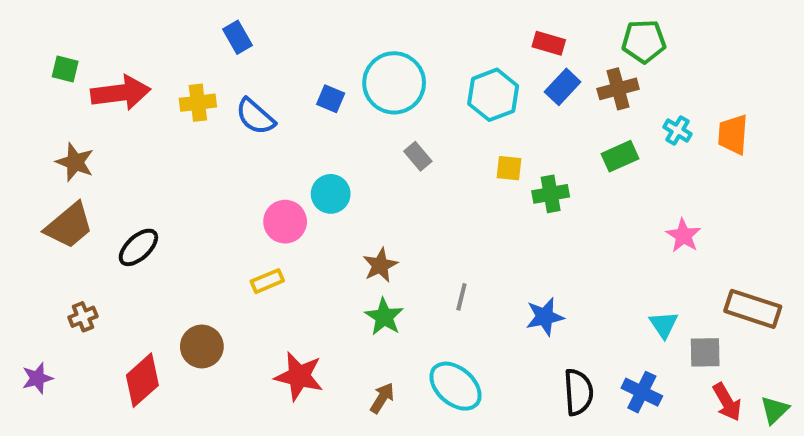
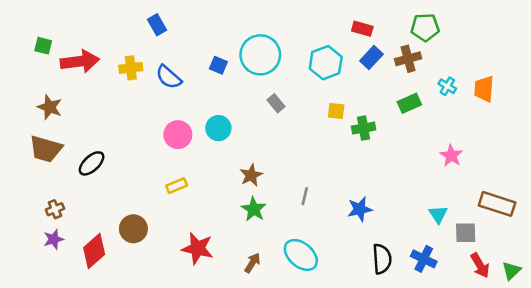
pink circle: (285, 222) -> (178, 135), moved
brown trapezoid: (69, 226) -> (46, 149), turned 56
purple star: (37, 378) -> (54, 239), moved

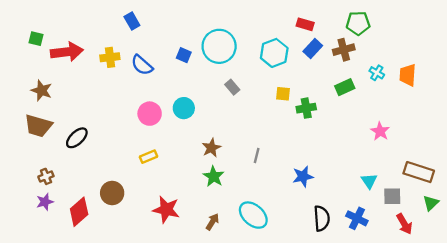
gray line: (305, 196) -> (257, 155), moved
green triangle: (511, 271) -> (431, 203), moved

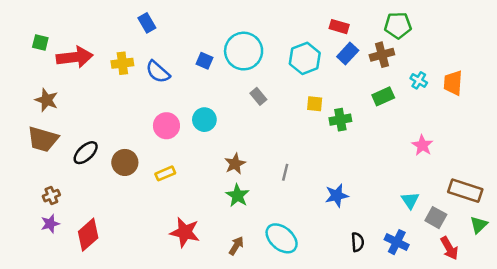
brown circle: (112, 193) -> (125, 162), moved
gray square: (392, 196) -> (436, 218), turned 30
black semicircle: (322, 218) -> (357, 242), size x0.7

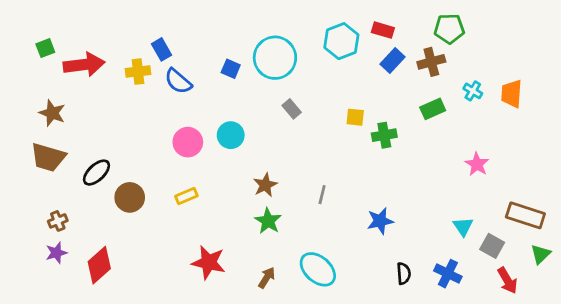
blue rectangle: (147, 23) -> (162, 49), moved
green square: (40, 42) -> (45, 48), turned -35
cyan hexagon: (305, 58) -> (341, 41), moved
brown circle: (125, 162) -> (130, 197), moved

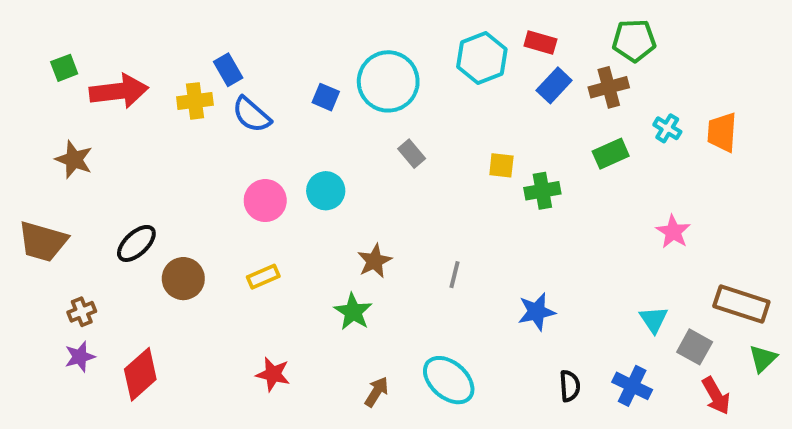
brown trapezoid: (48, 157) -> (43, 241), moved
green star: (268, 221) -> (353, 312), moved
red star: (209, 262) -> (273, 374), moved, size x0.7

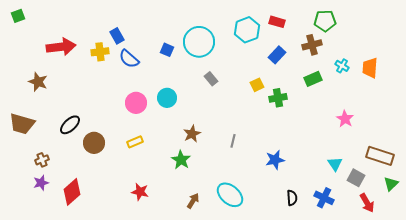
green square: (64, 68) -> (18, 16), moved
blue rectangle: (554, 85) -> (277, 55), moved
yellow square: (501, 165) -> (257, 85), turned -32

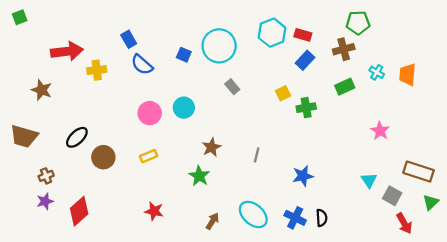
red rectangle: (277, 22) -> (303, 35), moved
yellow cross: (100, 52) -> (97, 70), moved
blue cross: (324, 198) -> (295, 218), moved

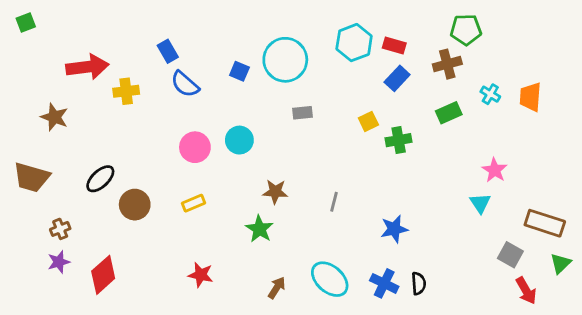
gray rectangle: (232, 87) -> (302, 113), turned -56
brown star: (211, 147) -> (275, 192), turned 30
cyan triangle: (369, 180) -> (480, 203), moved

